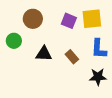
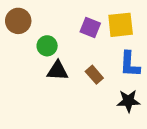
brown circle: (33, 19) -> (18, 21), moved
green circle: (14, 41) -> (47, 46), moved

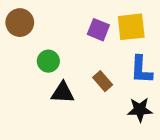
green circle: (47, 46) -> (48, 61), moved
black triangle: (58, 71) -> (63, 93), moved

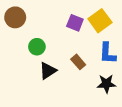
yellow square: (131, 27) -> (100, 21), turned -30
black triangle: (63, 93) -> (48, 71), turned -36

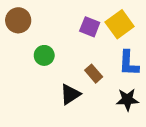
black triangle: (48, 71) -> (70, 94), moved

